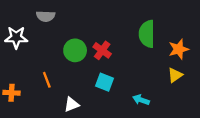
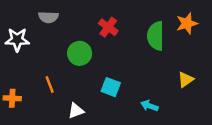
orange star: (179, 49) -> (187, 23), moved
red cross: (102, 50) -> (108, 27), moved

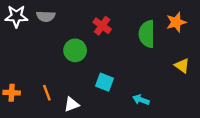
white star: (17, 40) -> (16, 16), moved
yellow triangle: (186, 80) -> (182, 66), moved, turned -49
orange line: (50, 85) -> (47, 93), moved

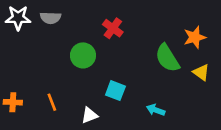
orange star: (176, 22) -> (195, 37), moved
green semicircle: (147, 34) -> (167, 58), moved, turned -32
white triangle: (72, 104) -> (89, 115), moved

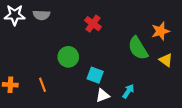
green circle: (83, 55) -> (68, 57), moved
cyan arrow: (156, 110) -> (128, 91), turned 104
white triangle: (89, 115) -> (103, 95), moved

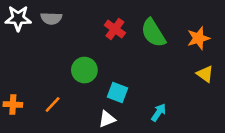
green semicircle: (138, 48) -> (153, 33), moved
orange line: (43, 85) -> (53, 104), turned 64
white triangle: (103, 95) -> (107, 119), moved

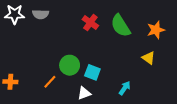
green circle: (84, 70) -> (70, 65), moved
yellow triangle: (205, 74) -> (149, 58), moved
orange line: (53, 104) -> (50, 82), moved

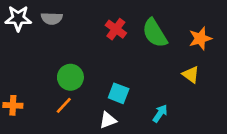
green circle: (70, 65) -> (70, 77), moved

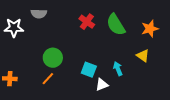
white star: (18, 18) -> (14, 28), moved
cyan arrow: (160, 113) -> (118, 69), moved, turned -56
white triangle: (108, 120) -> (102, 85), moved

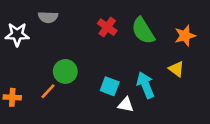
cyan arrow: (118, 69) -> (145, 85), size x1.5
orange line: (48, 79) -> (48, 91), moved
white triangle: (102, 85) -> (126, 105), turned 32

